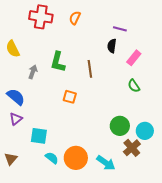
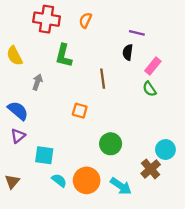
green L-shape: (58, 62) -> (64, 56), moved
green semicircle: (134, 86) -> (149, 89), moved
green circle: (120, 126) -> (111, 144), moved

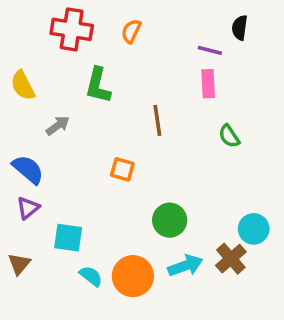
black semicircle: (128, 52) -> (240, 28), moved
pink rectangle: (153, 66) -> (208, 84), moved, turned -42
gray arrow: (37, 82) -> (58, 126), turned 35
brown triangle: (12, 182) -> (19, 264), moved
cyan arrow: (121, 186) -> (185, 266), moved, turned -55

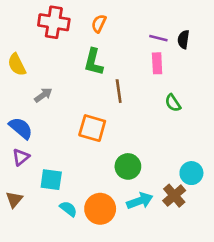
black semicircle: (240, 28) -> (183, 39), moved
green L-shape: (98, 85) -> (94, 62), moved
orange square: (122, 169) -> (92, 128), size x1.5

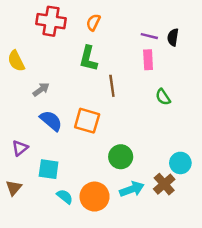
blue semicircle: (21, 128) -> (51, 121), moved

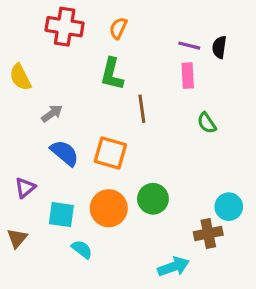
brown cross: (164, 184) -> (208, 233), turned 30
cyan arrow: (132, 189) -> (173, 267), moved
orange circle: (95, 197) -> (109, 208), moved

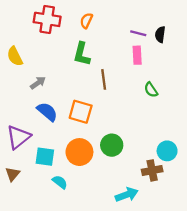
purple triangle: (25, 188) -> (18, 137), size x1.6

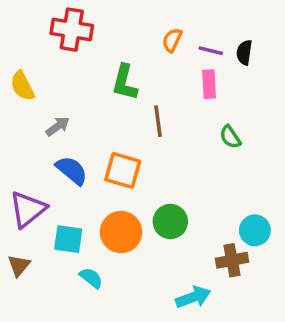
orange semicircle: (86, 21) -> (172, 40), moved

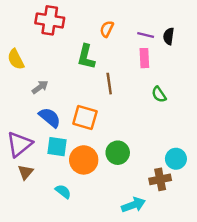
orange semicircle: (172, 40) -> (107, 29), moved
cyan square: (68, 239) -> (57, 147), moved
brown triangle: (19, 266) -> (25, 172), moved

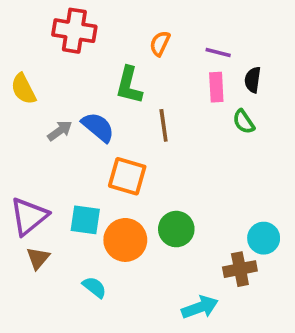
black semicircle: (169, 36) -> (253, 80), moved
green semicircle: (159, 94) -> (244, 122), moved
blue semicircle: (50, 118) -> (98, 127), moved

